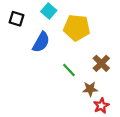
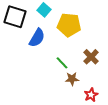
black square: (17, 19) -> (15, 17), size x1.6
brown star: (90, 89) -> (72, 79), moved

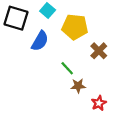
brown cross: (91, 57) -> (99, 51), moved

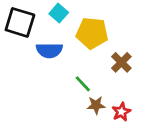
blue semicircle: (40, 41) -> (49, 50), turned 60
red star: (99, 103) -> (121, 112), moved

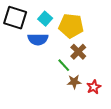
cyan square: (59, 13) -> (45, 19), moved
brown cross: (121, 62) -> (78, 52), moved

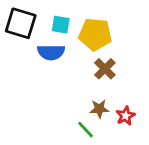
cyan square: (45, 19) -> (61, 25), turned -32
green line: (64, 65) -> (86, 130), moved

